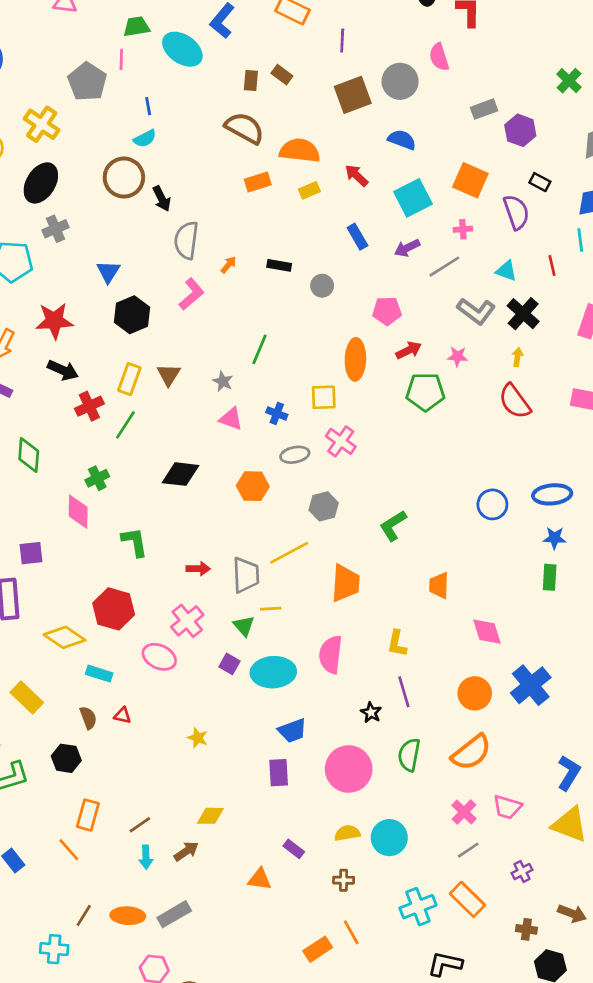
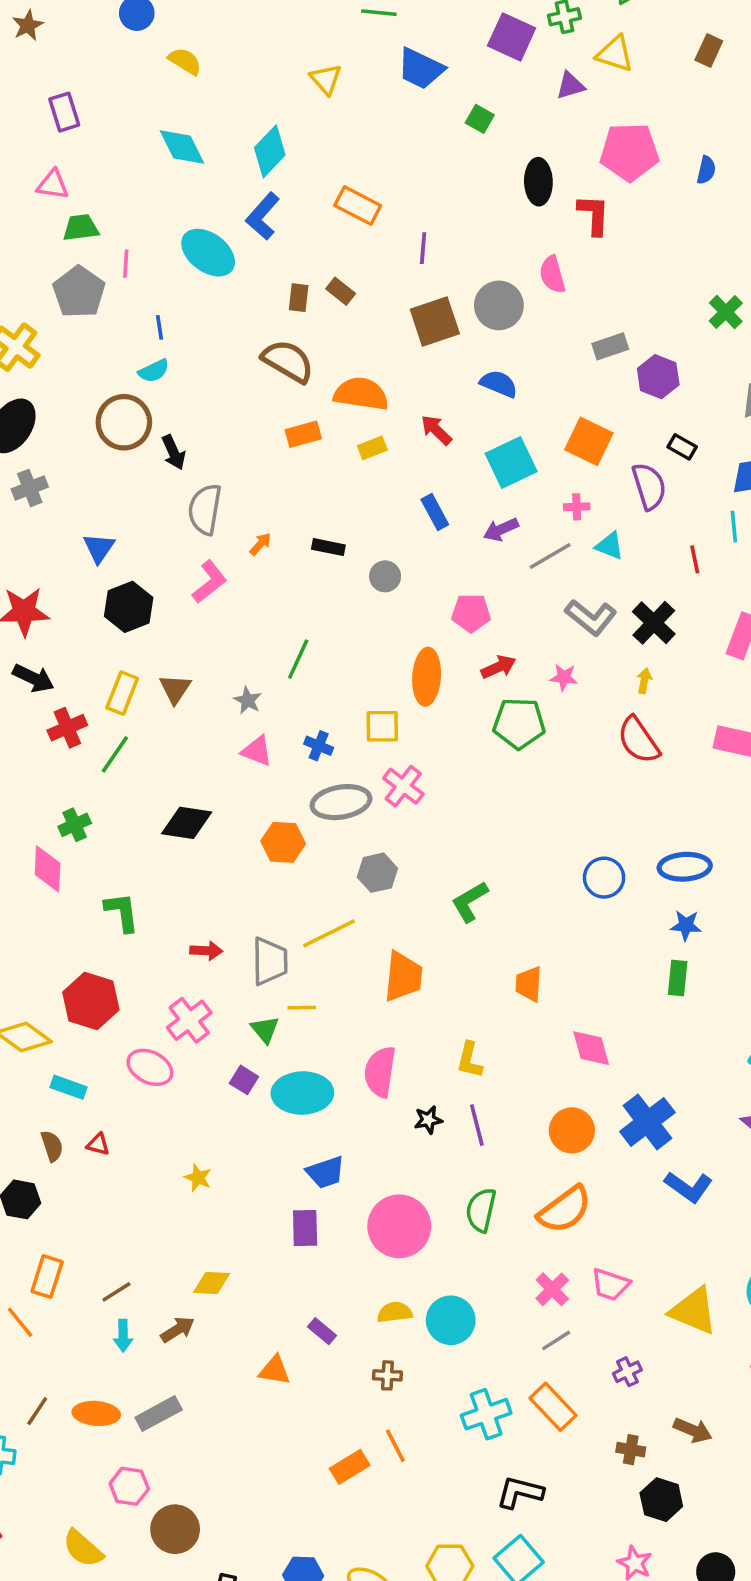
green trapezoid: (137, 27) -> (81, 228), moved
cyan triangle: (506, 271) -> (610, 546), moved
gray ellipse: (295, 455) -> (341, 802), size x1.5
black star: (371, 712) -> (428, 1120), moved, turned 30
blue L-shape: (569, 773) -> (689, 1187), moved, turned 92

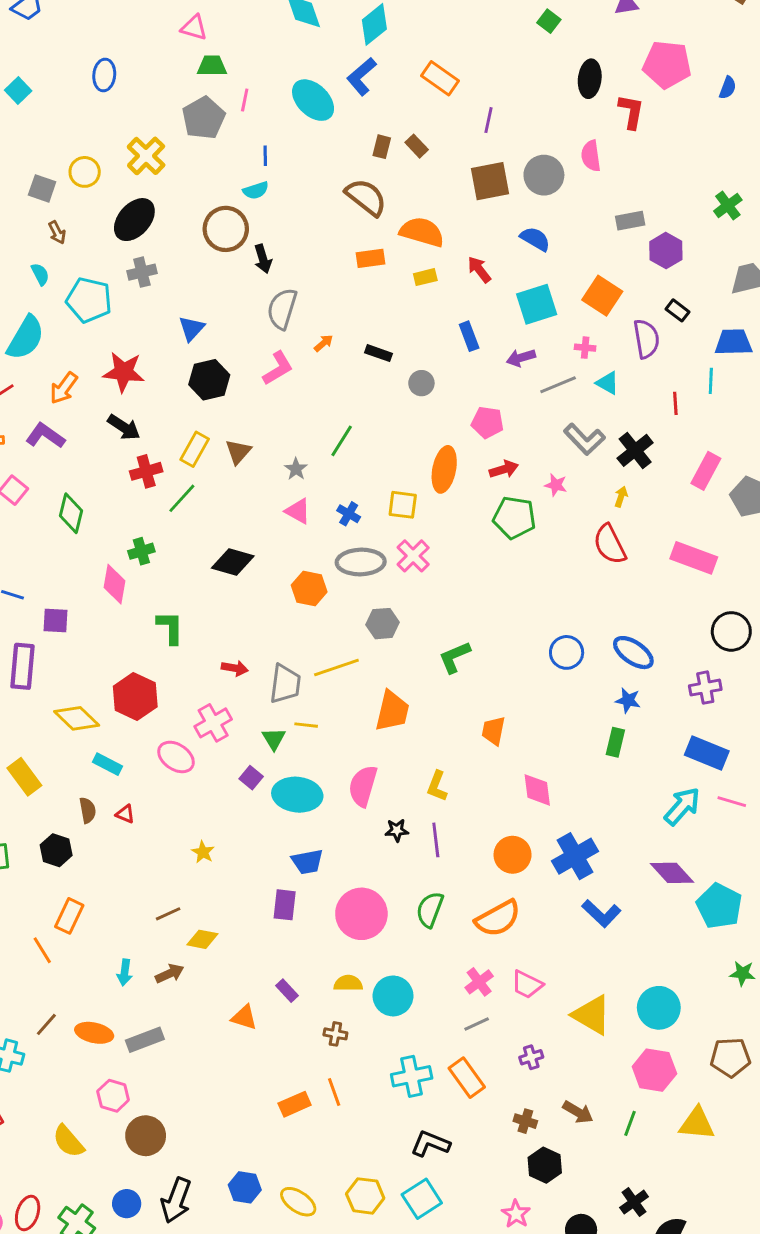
blue ellipse: (685, 867) -> (633, 653), turned 30
brown line: (116, 1292) -> (168, 914), moved

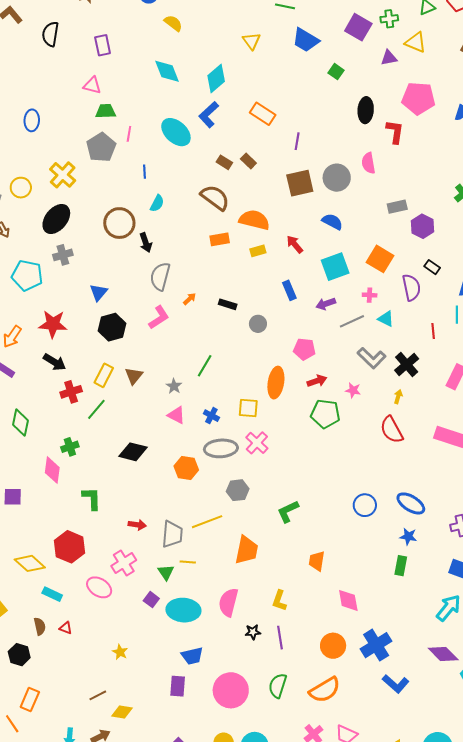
brown rectangle: (382, 147) -> (224, 162), turned -70
cyan semicircle: (256, 190) -> (157, 203), moved, turned -42

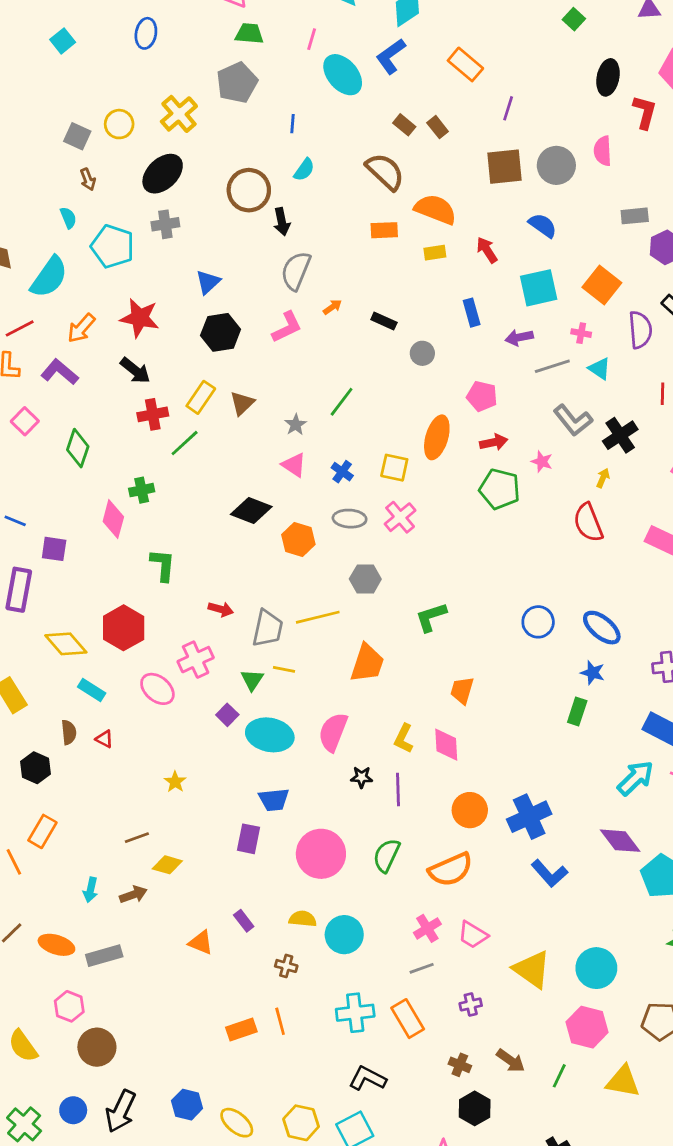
pink line: (129, 134) -> (312, 39), moved
gray ellipse: (221, 448) -> (350, 519), size x0.7
black diamond: (133, 452) -> (251, 511), moved
pink diamond: (348, 600) -> (446, 745), moved

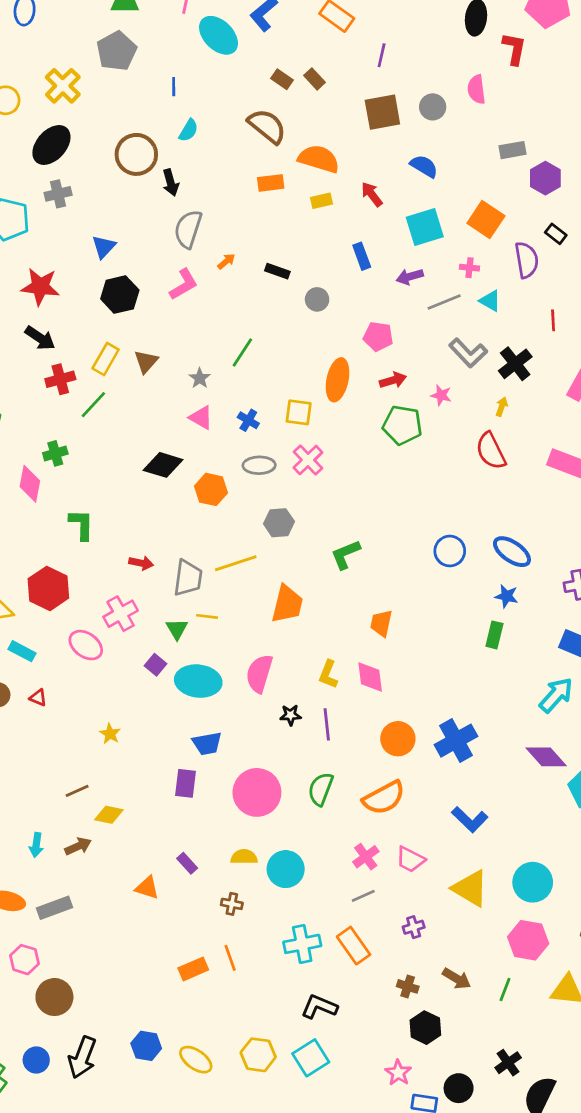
gray circle: (556, 165) -> (433, 107), size x0.7
blue L-shape: (549, 873) -> (470, 819), moved

